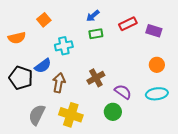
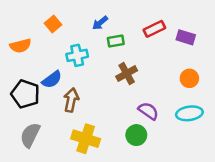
blue arrow: (93, 16) -> (100, 23), moved
brown cross: (96, 78) -> (127, 74), moved
gray semicircle: (37, 115) -> (30, 135), moved

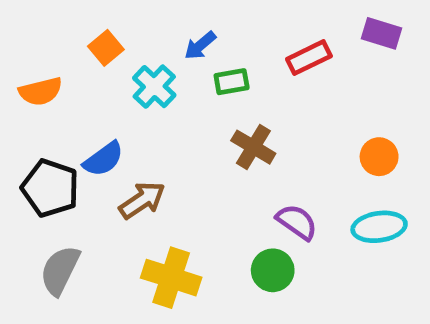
purple rectangle: (186, 37) -> (381, 33), moved
cyan cross: (77, 55) -> (154, 87), moved, turned -35
brown cross: (127, 74) -> (253, 147), turned -30
brown arrow: (71, 100) -> (142, 200), turned 45

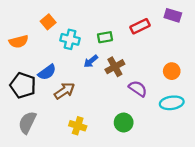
blue arrow: (200, 45) -> (91, 61), moved
cyan cross: (154, 87) -> (70, 39), turned -30
brown cross: (253, 147) -> (115, 67), turned 30
purple semicircle: (297, 222) -> (138, 89), moved
yellow cross: (171, 278) -> (78, 126), size x0.7

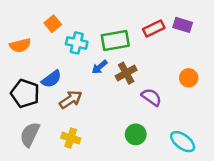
purple rectangle: (173, 15) -> (183, 25), moved
green rectangle: (105, 37) -> (115, 41), size x1.6
cyan ellipse: (172, 103) -> (183, 142), moved, turned 45
yellow cross: (78, 126) -> (71, 138), moved

